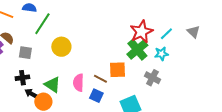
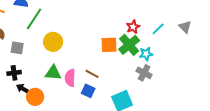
red star: (141, 32) -> (133, 27), size x0.6
cyan star: (161, 54) -> (146, 54), moved
orange square: (117, 70) -> (109, 45), moved
green triangle: (52, 85) -> (53, 73), moved, turned -30

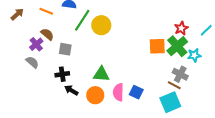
yellow circle: (53, 42) -> (101, 25), moved
gray cross: (144, 73) -> (180, 74), moved
brown line: (92, 74) -> (174, 85), moved
pink semicircle: (70, 78) -> (118, 92), moved
orange circle: (35, 97) -> (95, 95), moved

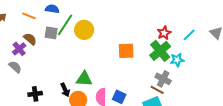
orange square: (157, 46) -> (126, 51), moved
gray square: (65, 49) -> (51, 33), moved
black cross: (62, 74) -> (35, 94), moved
black arrow: (71, 90) -> (65, 90), moved, turned -144

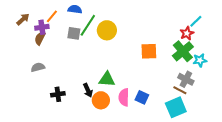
orange line: (29, 16) -> (52, 16), turned -72
cyan line: (189, 35) -> (196, 21), moved
brown semicircle: (30, 39) -> (40, 38), moved, turned -104
purple cross: (19, 49) -> (42, 27), moved, turned 32
gray semicircle: (15, 67) -> (38, 67), turned -56

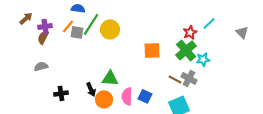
orange line: (52, 16) -> (68, 26), moved
cyan line: (196, 21) -> (209, 23), moved
brown line: (180, 90) -> (175, 79), moved

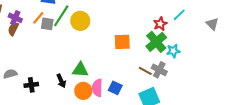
purple cross: (45, 26) -> (15, 18), turned 32
gray semicircle: (41, 66) -> (10, 74), moved
orange circle: (104, 99) -> (83, 91), moved

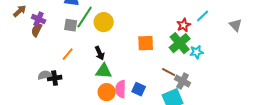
orange line: (38, 18) -> (68, 54), moved
gray cross: (159, 70) -> (183, 81), moved
gray semicircle: (10, 74) -> (45, 75), moved
black arrow: (61, 81) -> (100, 53), moved
black cross: (31, 85) -> (55, 78), moved

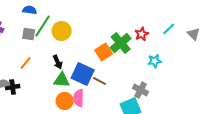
cyan line: (203, 16) -> (169, 29), moved
orange square: (146, 43) -> (104, 52), turned -30
green cross: (180, 43) -> (121, 43), moved
brown line: (169, 72) -> (100, 81), moved
blue square: (139, 89) -> (83, 74), moved, size x1.6

